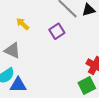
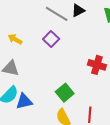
green square: (87, 86) -> (65, 93), moved

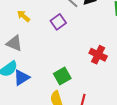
blue triangle: (24, 101) -> (22, 78), turned -30

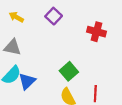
red cross: (98, 55) -> (96, 32), moved

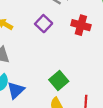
red cross: (96, 32) -> (81, 25), moved

